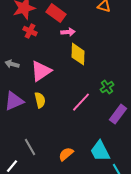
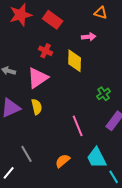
red cross: (30, 31) -> (46, 51), moved
pink arrow: (68, 32) -> (89, 37), moved
pink line: (81, 102) -> (78, 126), moved, turned -65

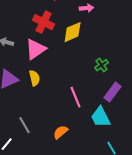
red cross: (46, 51) -> (44, 22), size x1.5
yellow diamond: (75, 61) -> (73, 32), turned 65
cyan trapezoid: (97, 158) -> (101, 117), moved

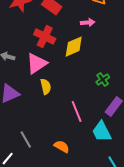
yellow semicircle: (35, 78) -> (46, 87), moved
orange semicircle: (61, 132) -> (62, 147), turned 70

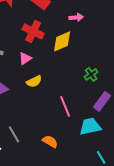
pink triangle: (37, 64) -> (25, 58), size x0.6
yellow semicircle: (46, 87) -> (34, 81), turned 77
cyan trapezoid: (102, 132) -> (90, 126), turned 105

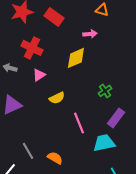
red cross: (33, 31) -> (32, 48), moved
yellow semicircle: (34, 81) -> (57, 98), moved
orange semicircle: (50, 141) -> (55, 158), moved

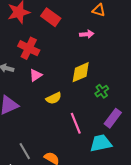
yellow diamond: (76, 58) -> (81, 72), moved

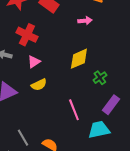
yellow semicircle: (54, 98) -> (39, 85), moved

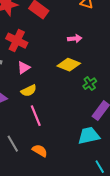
pink arrow: (85, 21) -> (75, 39), moved
yellow diamond: (79, 59) -> (69, 65), turned 45
pink line: (74, 110) -> (36, 116), moved

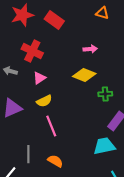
green cross: (90, 84) -> (105, 94), turned 32
gray line: (13, 144) -> (28, 154), turned 30

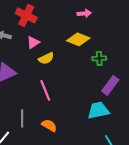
yellow semicircle: (44, 101) -> (46, 58), moved

